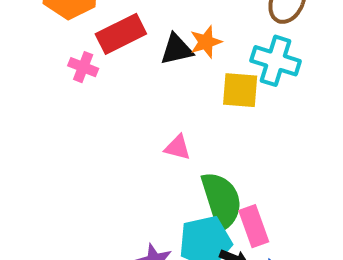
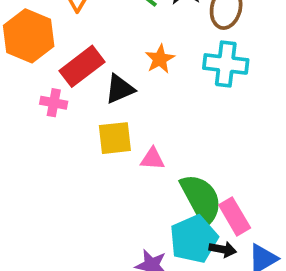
black triangle: (177, 49) -> (120, 89), moved
yellow square: (240, 90) -> (115, 138), moved

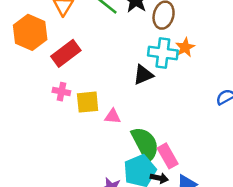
orange star: (160, 59) -> (185, 47), moved
black triangle: (120, 89) -> (143, 75), moved
pink cross: (54, 103) -> (61, 92), moved

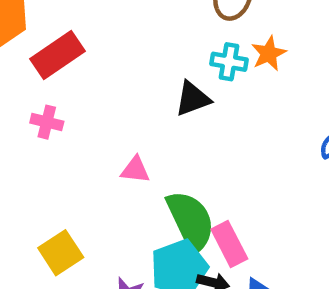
cyan cross: (163, 53) -> (229, 62), size x0.7
yellow square: (88, 102) -> (61, 253), moved, turned -30

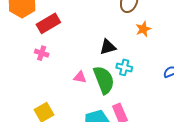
cyan cross: (229, 62) -> (124, 67), moved
green semicircle: (191, 221) -> (104, 80), moved

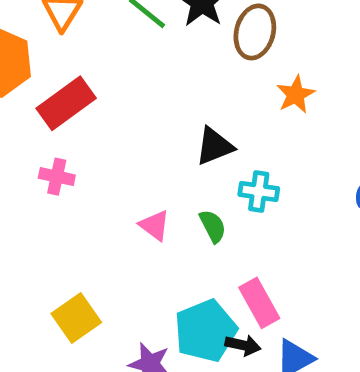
pink triangle: (80, 77) -> (155, 225), turned 32
green semicircle: (104, 80) -> (213, 226), size x0.5

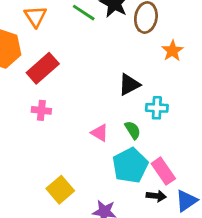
cyan pentagon: (206, 331) -> (130, 165), moved

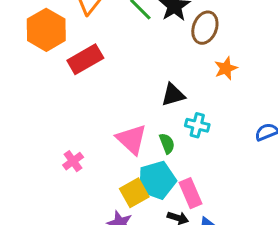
pink cross: (41, 110) -> (73, 161), moved, turned 36
pink triangle: (100, 133) -> (132, 139), size x1.6
yellow square: (60, 190) -> (134, 193), moved

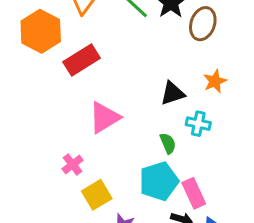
orange star: (226, 68) -> (215, 81), moved
pink triangle: (132, 139) -> (104, 118), moved, turned 48
yellow square: (134, 193) -> (97, 195), moved

